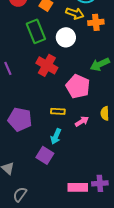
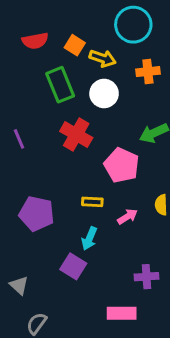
yellow arrow: (75, 13) -> (103, 58), moved
purple cross: (100, 183) -> (147, 277), moved

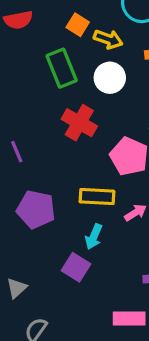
red semicircle: (35, 41) -> (18, 20), moved
purple line: (19, 139) -> (17, 152), moved
yellow rectangle: (92, 202) -> (97, 197), size x1.5
gray triangle: (19, 285) -> (17, 288), turned 36

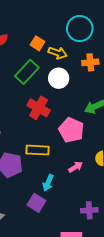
green rectangle: (62, 68) -> (27, 72), turned 65
yellow rectangle: (97, 197) -> (37, 150), moved

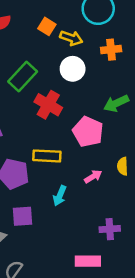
green rectangle: (27, 72) -> (23, 76), moved
purple square: (36, 203) -> (23, 216), moved, turned -36

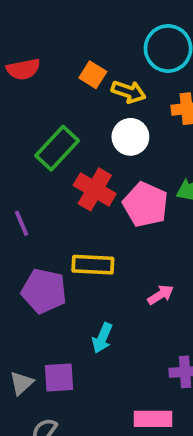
pink pentagon: (88, 132) -> (145, 205), moved
cyan arrow: (60, 196) -> (102, 338), moved
purple square: (23, 216) -> (59, 377), moved

